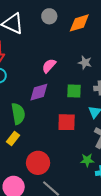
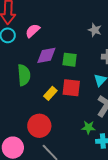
pink semicircle: (49, 66) -> (33, 31), moved
green square: (74, 91) -> (70, 60), moved
yellow rectangle: (13, 138) -> (50, 93), moved

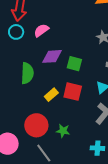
green star: (88, 127) -> (63, 131), moved

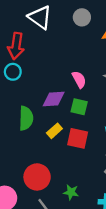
pink semicircle: (41, 30) -> (79, 80), moved, turned 98
yellow rectangle: (51, 95) -> (54, 131), moved
green star: (63, 131) -> (71, 192), moved

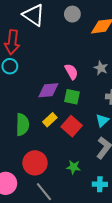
green semicircle: (26, 118) -> (22, 125), moved
red square: (78, 138) -> (72, 126), turned 30
green star: (71, 192) -> (74, 167), moved

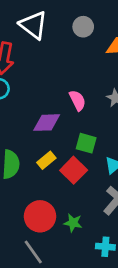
green square: (72, 97) -> (86, 143), moved
red circle: (35, 163) -> (40, 216), moved

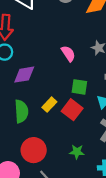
purple diamond: (47, 123) -> (24, 75), moved
red circle: (40, 216) -> (34, 150), moved

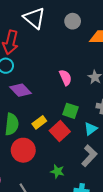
purple diamond: (24, 75) -> (21, 90), turned 45
red circle: (34, 150) -> (23, 150), moved

